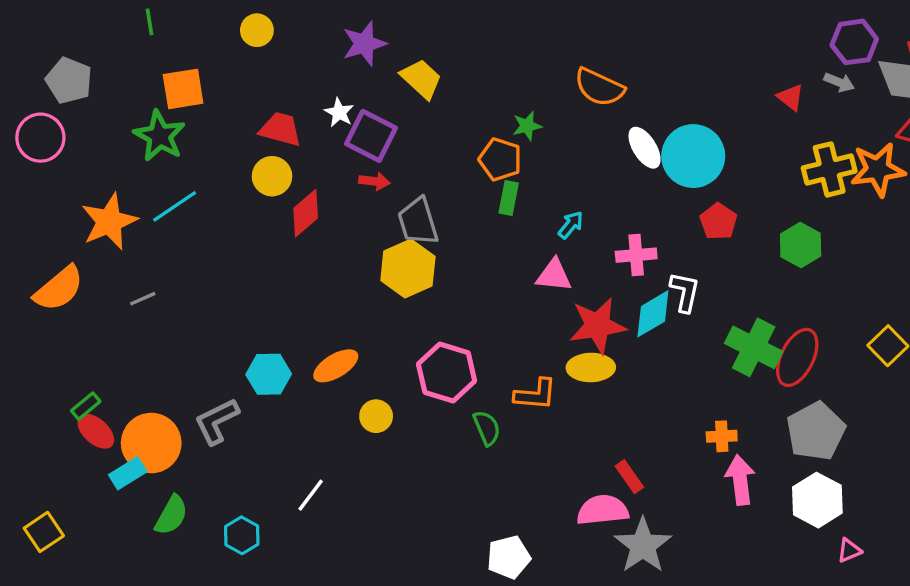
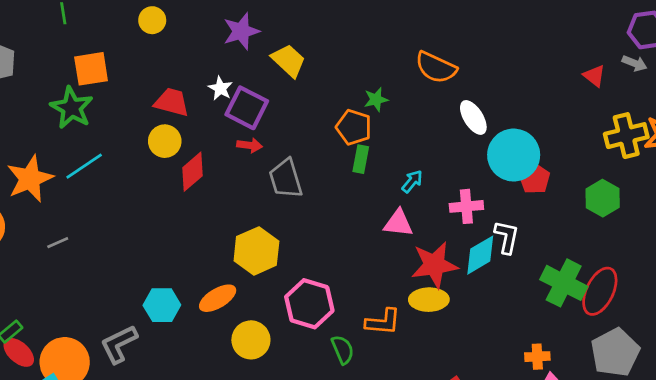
cyan circle: (693, 156) -> (514, 155), moved
yellow hexagon: (408, 268) -> (256, 251), moved
yellow circle: (376, 416) -> (251, 340), size x1.4

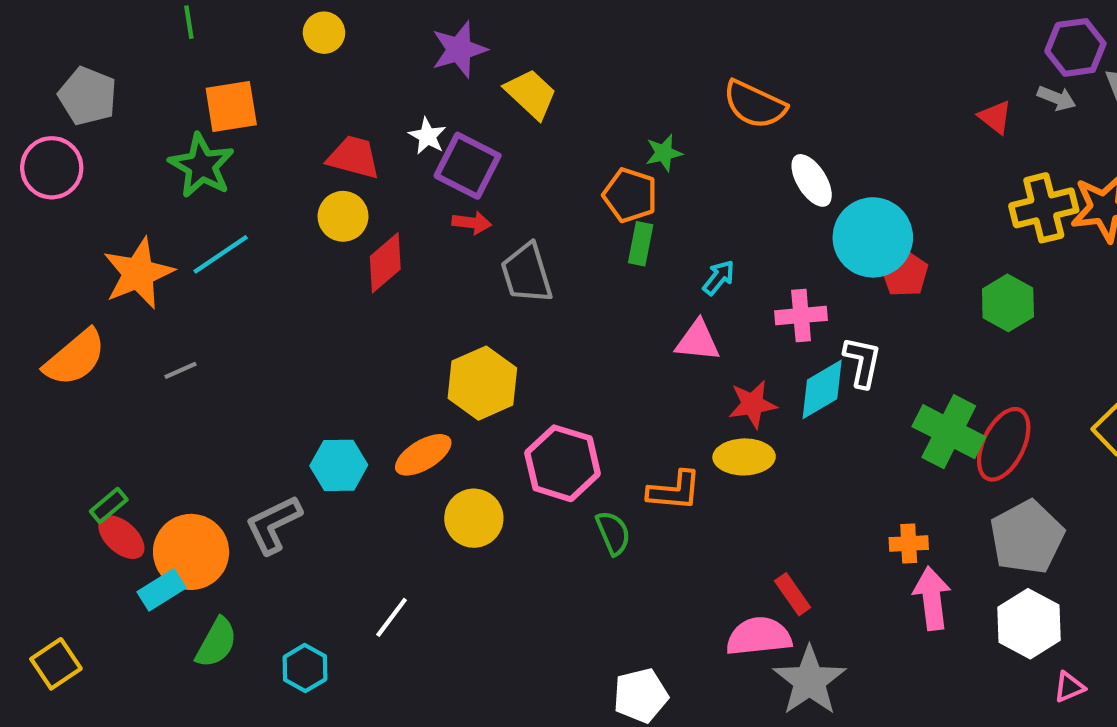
red star: (434, 265) -> (753, 404), size x0.7

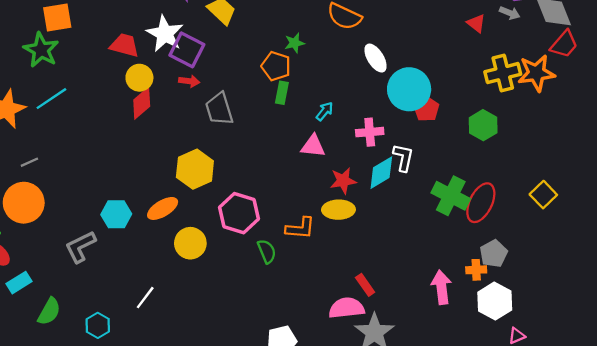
white star: (427, 136) -> (165, 34), size x1.8
yellow circle: (343, 216) -> (139, 78), moved
gray pentagon: (1027, 537) -> (494, 254), size x0.7
orange cross: (909, 543) -> (476, 270), moved
orange circle: (191, 552) -> (24, 203), moved

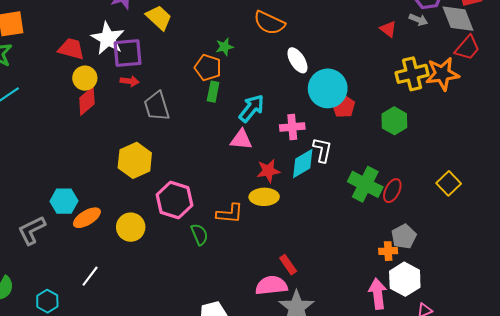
purple square: (187, 50) -> (128, 53), turned -32
cyan arrow: (325, 111) -> (252, 108), size x1.6
red ellipse: (481, 203) -> (392, 191), size x0.7
orange ellipse: (163, 208) -> (87, 218), moved
pink arrow: (441, 287) -> (378, 294), moved

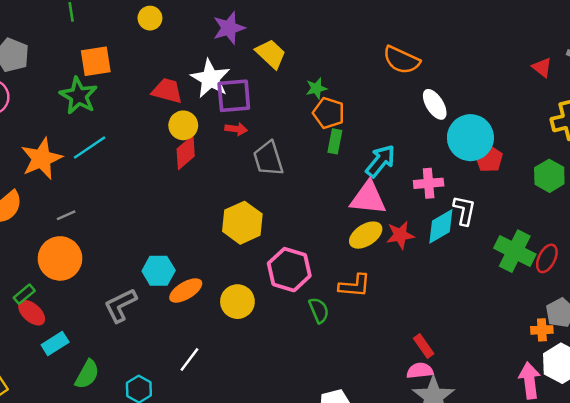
green star: (224, 47) -> (316, 88), moved
pink triangle: (241, 140) -> (368, 198), size x1.4
yellow ellipse: (264, 197) -> (366, 235), moved, turned -32
pink semicircle: (271, 285) -> (420, 371), moved, size x0.7

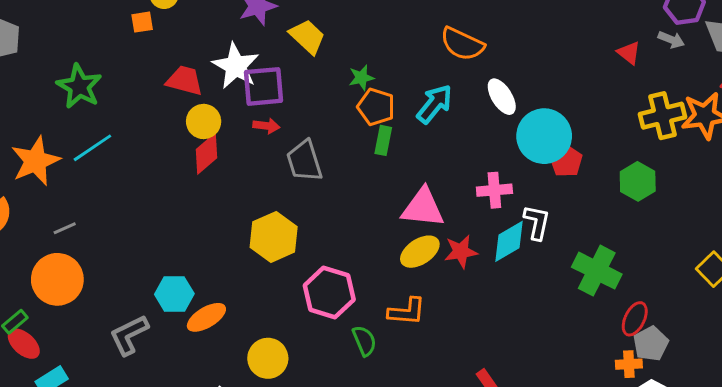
orange square: (96, 61) -> (142, 22), moved, size x0.6
cyan arrow: (380, 161) -> (434, 104), moved
red ellipse: (547, 258) -> (635, 319), moved
yellow circle: (237, 302) -> (268, 358), moved

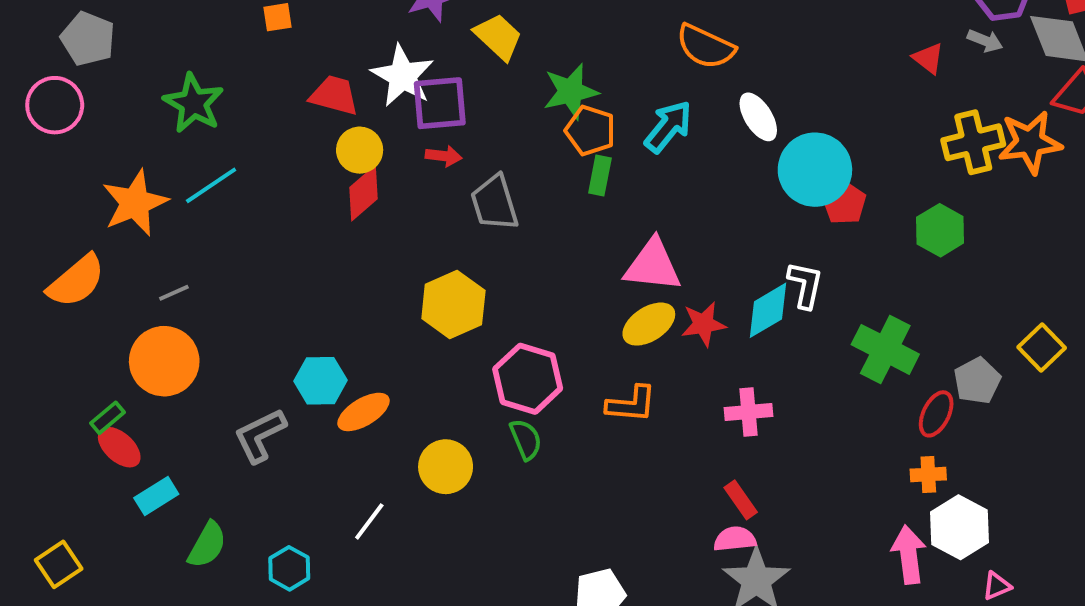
green star: (361, 78) -> (571, 91), size x1.6
pink cross: (494, 190) -> (749, 412), moved
green semicircle: (364, 341) -> (526, 439), moved
gray pentagon: (651, 344) -> (977, 381), moved

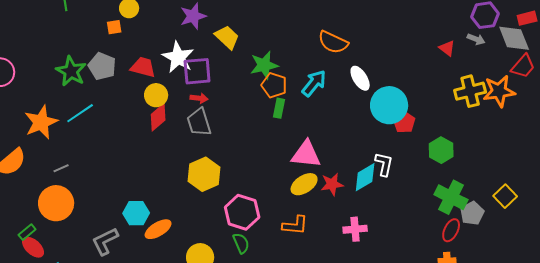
gray pentagon: (88, 39) -> (102, 66), moved
gray trapezoid: (494, 203) -> (199, 122), moved
green hexagon: (940, 230) -> (441, 150), moved
green cross: (885, 349) -> (451, 197), moved

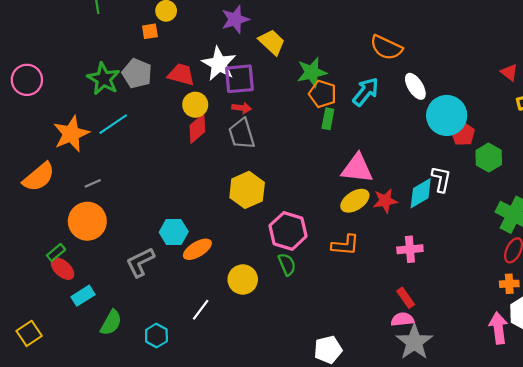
red triangle: (447, 48) -> (509, 72), moved
green hexagon: (441, 150) -> (489, 158), moved

